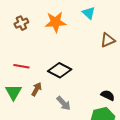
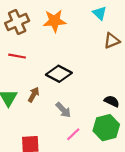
cyan triangle: (89, 13) -> (100, 13), moved
brown cross: (21, 23) -> (17, 22), size x1.5
red line: (21, 66) -> (17, 56), moved

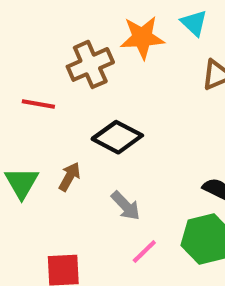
orange star: (55, 21) -> (142, 37), moved
brown cross: (17, 22) -> (90, 64), moved

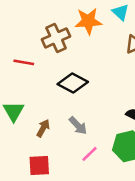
brown arrow: (69, 177) -> (43, 128), moved

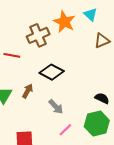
orange star: (88, 21) -> (64, 22), turned 30
brown arrow: (43, 128) -> (28, 91), moved

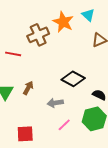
black diamond: (52, 72) -> (73, 79), moved
gray arrow: (56, 107) -> (55, 103), turned 126

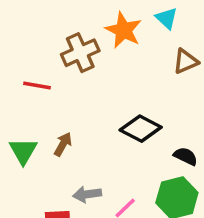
gray arrow: (55, 103) -> (87, 194), moved

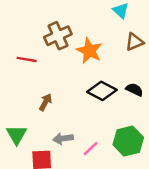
orange star: (123, 30) -> (89, 51), moved
green triangle: (23, 151) -> (17, 135), moved
black semicircle: (186, 156) -> (134, 90), moved

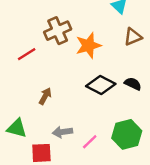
orange star: (89, 51) -> (88, 45), turned 30
red line: (27, 59) -> (27, 54), turned -42
green triangle: (17, 135) -> (17, 128), turned -45

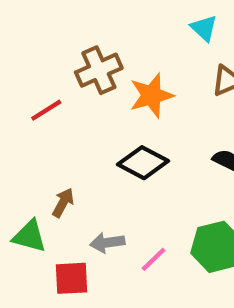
black diamond: (101, 85) -> (143, 163), moved
brown arrow: (45, 96) -> (63, 203), moved

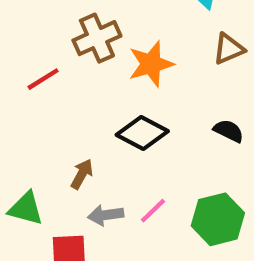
brown arrow: (63, 203) -> (82, 174), moved
pink line: (154, 259) -> (153, 211), moved

